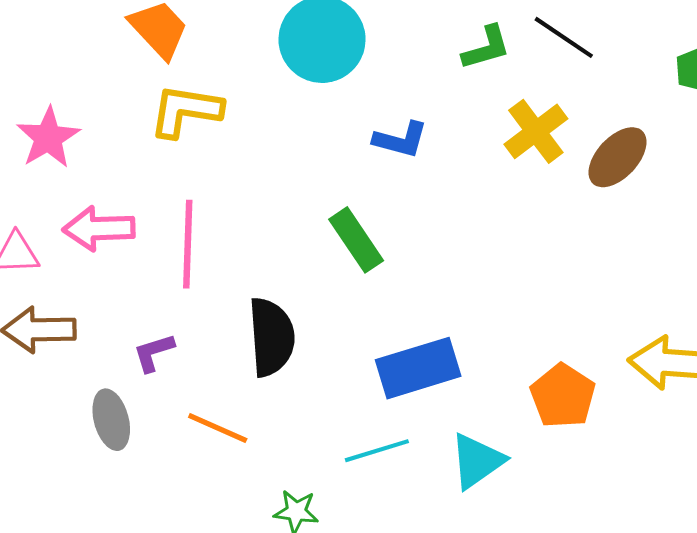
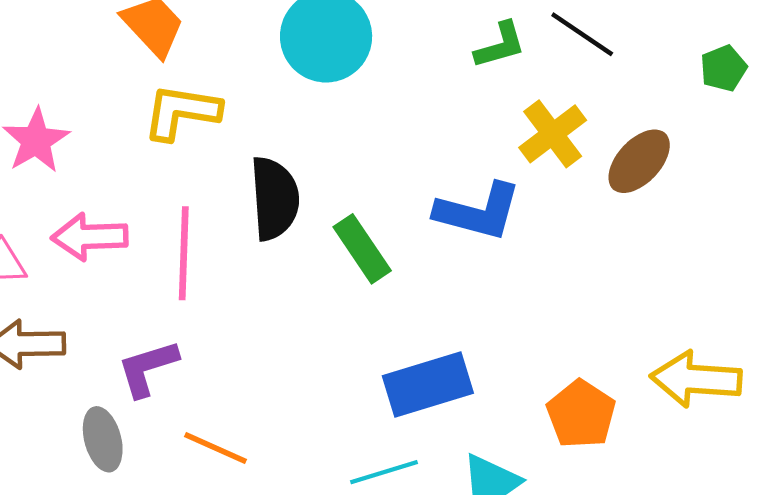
blue L-shape: (401, 140) -> (478, 212), moved, size x1.5
black semicircle: (271, 337) -> (275, 198), moved
purple L-shape: (154, 353) -> (148, 368), size x1.4

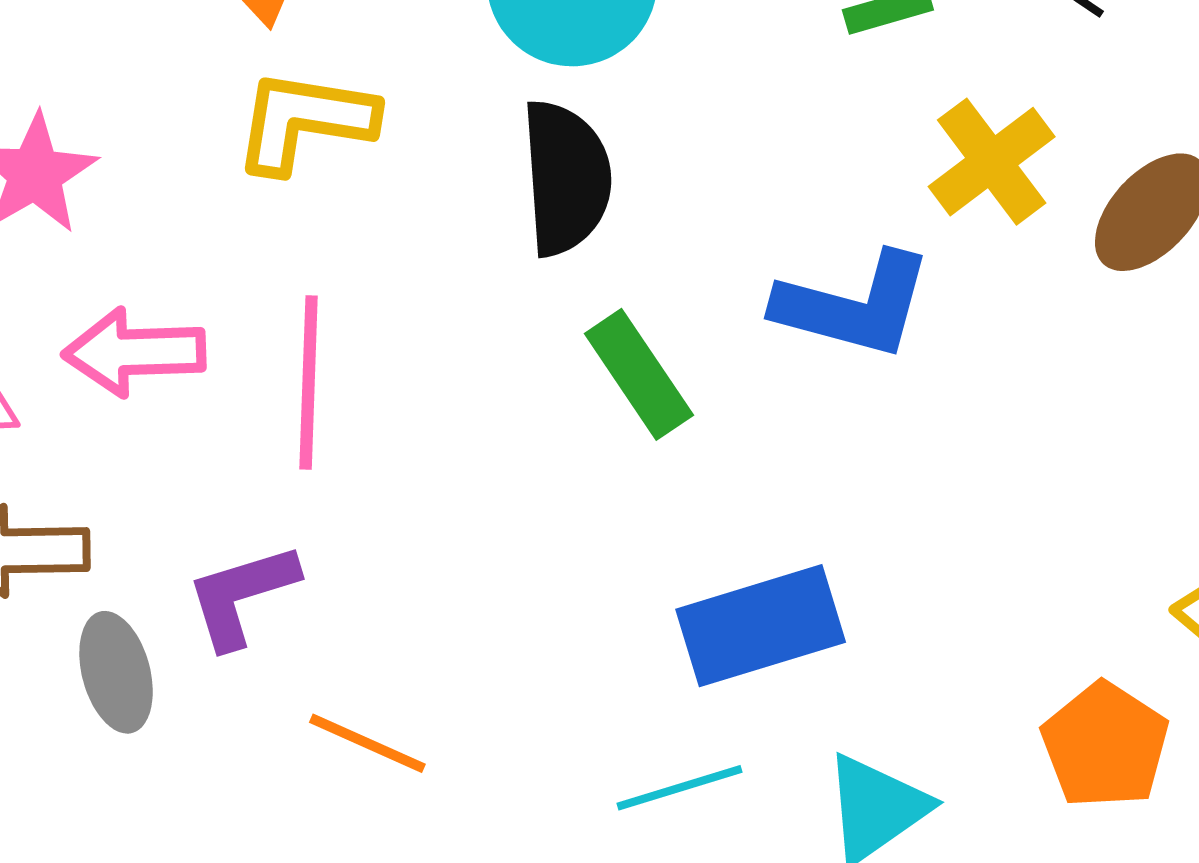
black semicircle: (275, 198) -> (566, 178), moved
orange pentagon: (581, 414) -> (1105, 745), moved
gray ellipse: (103, 439) -> (116, 672), moved

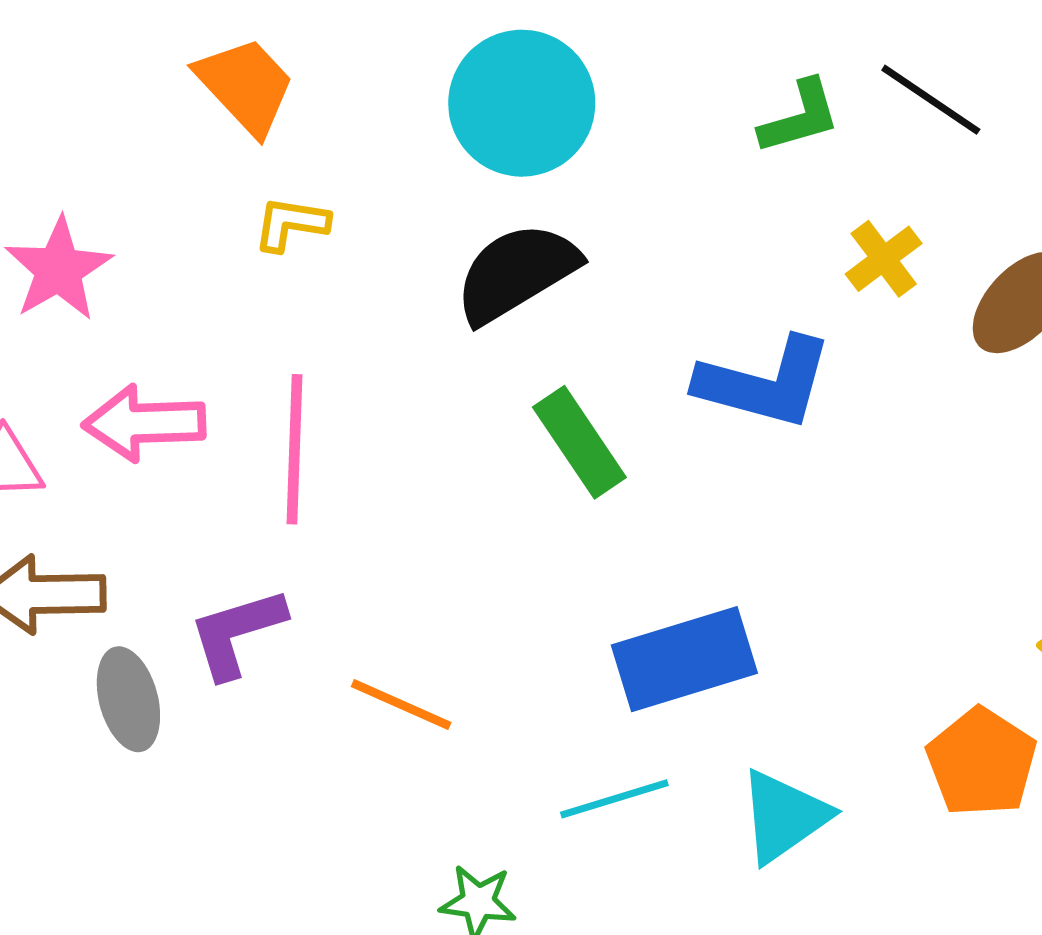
yellow L-shape: (305, 121) -> (291, 224), size x0.6
yellow cross: (992, 162) -> (884, 259), size x0.7
black semicircle: (566, 178) -> (517, 273), turned -117
orange line: (367, 743) -> (401, 704), moved

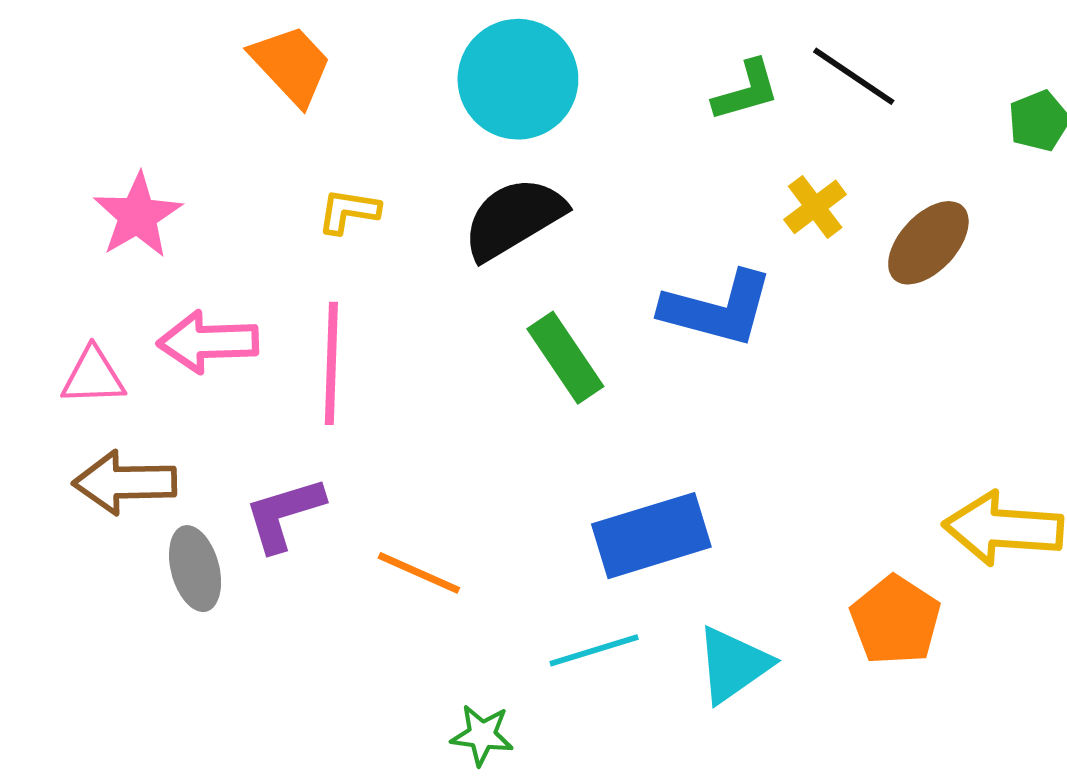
yellow L-shape: (291, 224) -> (349, 211), moved

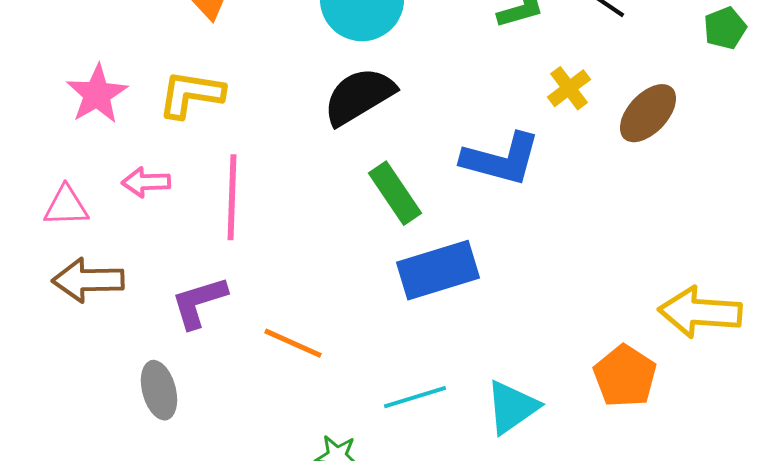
yellow L-shape: (349, 211) -> (191, 94), moved, size x1.5
pink arrow: (208, 342) -> (146, 182), size x0.7
blue rectangle: (651, 536) -> (438, 270), moved
gray ellipse: (195, 569) -> (159, 390), moved

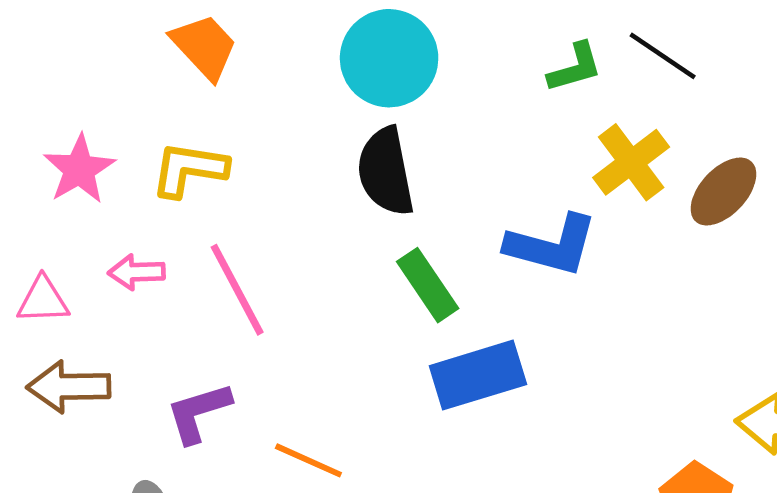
yellow cross: (569, 88) -> (631, 162), size x1.5
black semicircle: (359, 96) -> (386, 172), turned -70
pink line: (232, 197) -> (237, 290), turned -30

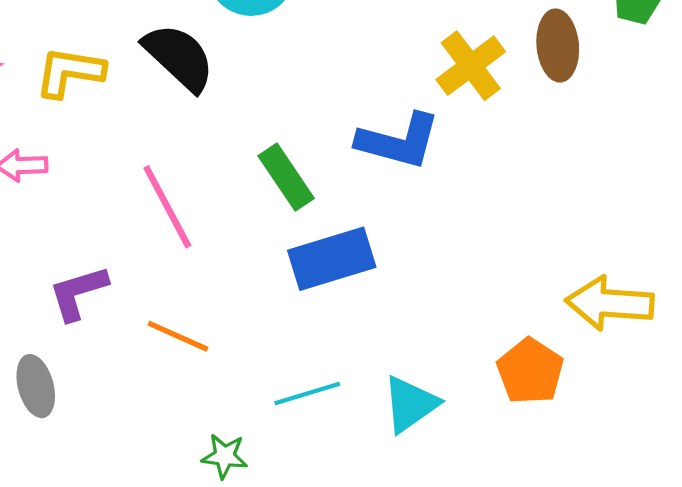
black semicircle: (386, 172) -> (179, 57), moved, turned 144
brown ellipse: (723, 192) -> (558, 45), moved, turned -48
pink line: (237, 290) -> (167, 207), moved

